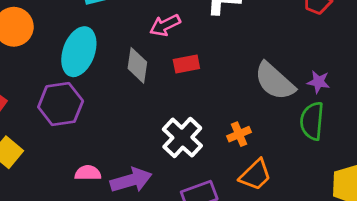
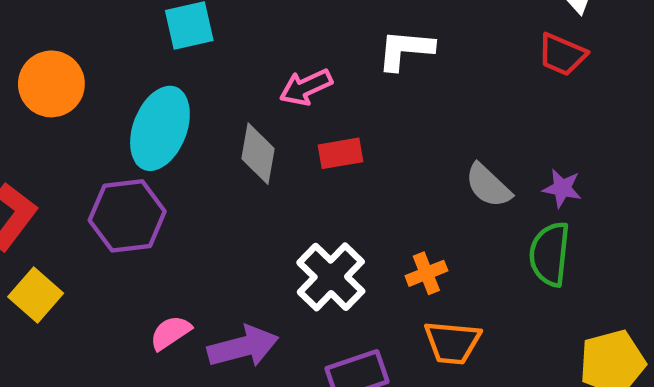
gray semicircle: (275, 81) -> (488, 186), size x0.7
pink semicircle: (88, 173) -> (170, 333), turned -35
orange trapezoid: (255, 175) -> (452, 342), turned 48

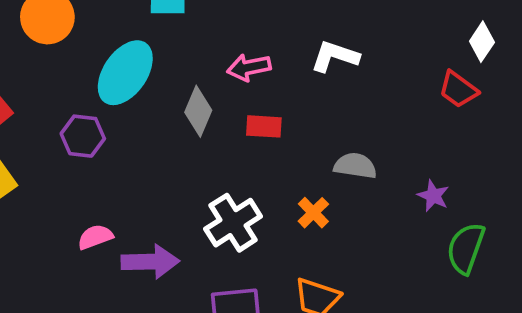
gray semicircle: (488, 186) -> (355, 166), moved, turned 132
purple hexagon: (127, 216) -> (83, 136), size x0.7
green semicircle: (550, 254) -> (466, 248), moved
orange cross: (426, 273) -> (313, 213), moved, turned -36

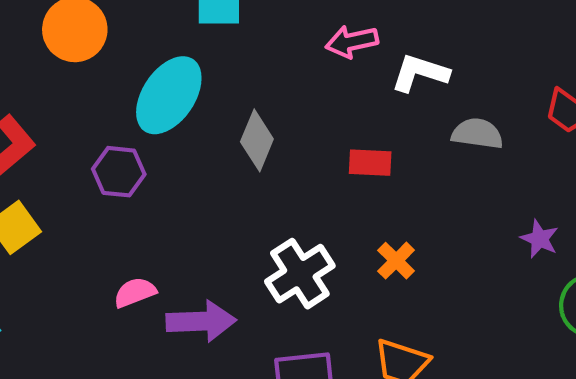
pink arrow: (249, 67) -> (352, 42), moved
red rectangle: (264, 126) -> (370, 163), moved
gray semicircle: (355, 166) -> (477, 134), moved

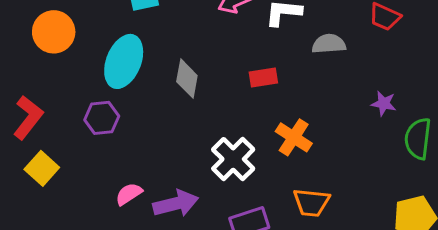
orange cross: (396, 261) -> (294, 137), size x1.4

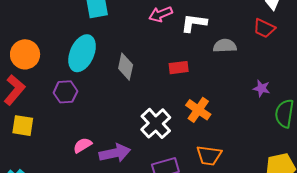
orange circle: (54, 32) -> (25, 54), moved
yellow square: (42, 168) -> (23, 126), turned -35

